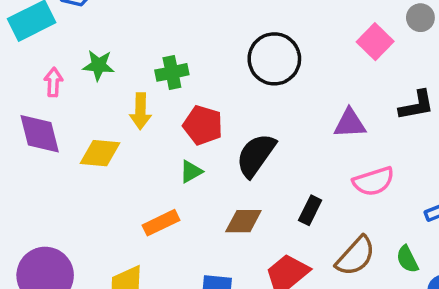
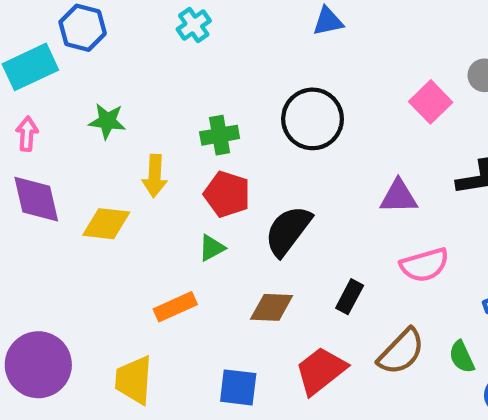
green cross: (172, 72) -> (220, 135), moved
pink arrow: (53, 82) -> (27, 134), moved

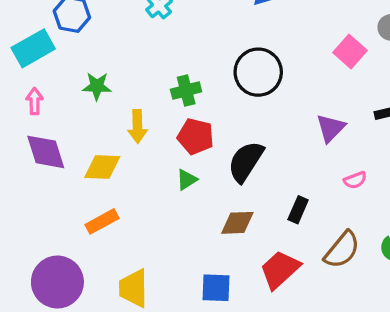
purple triangle: (399, 197) -> (331, 128), turned -40
pink semicircle: (424, 265) -> (355, 180), size x0.6
orange rectangle: (175, 307) -> (102, 221), moved

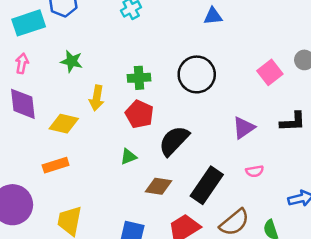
green triangle: (187, 180) -> (128, 157), moved
black rectangle: (298, 210) -> (207, 185), size x1.8

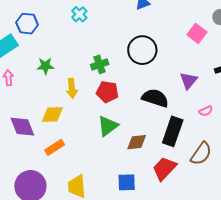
purple diamond: (23, 104) -> (22, 127), moved
black semicircle: (174, 141) -> (155, 98), moved, turned 80
green triangle: (128, 157) -> (108, 126), size x1.6

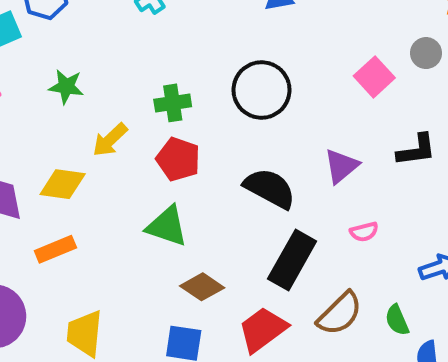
yellow arrow: (72, 88) -> (110, 140), turned 42
green triangle: (108, 126) -> (167, 226), turned 45
brown diamond: (137, 142) -> (202, 287), moved, turned 30

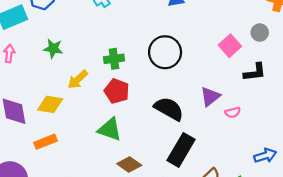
black L-shape: (416, 150) -> (255, 72), moved
pink semicircle: (364, 232) -> (233, 112), moved

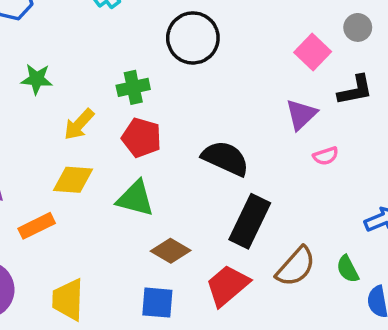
black circle: (165, 52) -> (193, 38), moved
purple triangle: (210, 97) -> (301, 114), moved
yellow diamond: (50, 104) -> (73, 180), moved

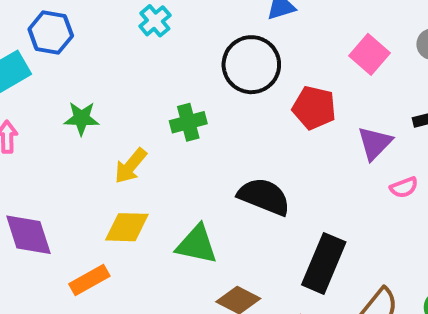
pink square: (313, 52) -> (369, 54), moved
red pentagon: (142, 138) -> (314, 108), moved
black semicircle: (225, 158) -> (264, 197), moved

